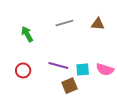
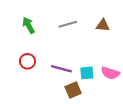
green arrow: (27, 34) -> (29, 25), moved
red circle: (23, 70) -> (27, 61), moved

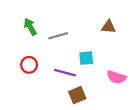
gray line: (68, 24) -> (58, 36), moved
cyan square: (87, 73) -> (86, 58), moved

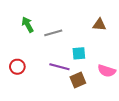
red circle: (29, 65) -> (17, 67), moved
brown square: (77, 95) -> (78, 80), moved

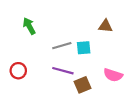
gray line: (53, 33) -> (62, 46), moved
cyan square: (79, 53) -> (84, 48), moved

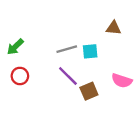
green arrow: (29, 26) -> (15, 47), moved, turned -105
purple line: (63, 71) -> (68, 76), turned 30

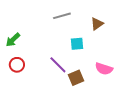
brown triangle: (114, 28) -> (97, 24), turned -40
gray line: (67, 49) -> (62, 16), moved

